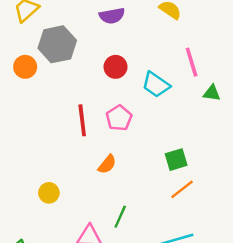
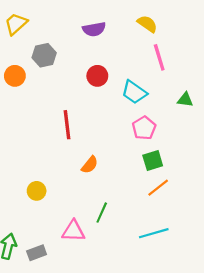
gray hexagon: (57, 44) -> (44, 55), size x0.7
pink line: (192, 62) -> (159, 57), moved
pink pentagon: (119, 118) -> (144, 128), moved

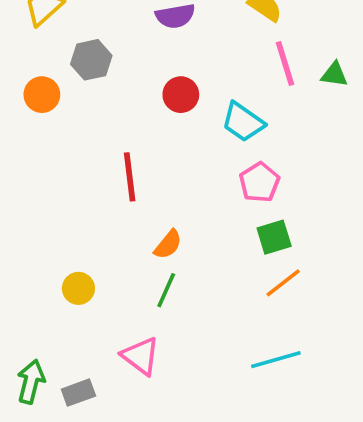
green triangle: (185, 100) -> (334, 74), moved
green line: (102, 213) -> (166, 290), moved
pink triangle: (73, 231) -> (141, 356), turned 35

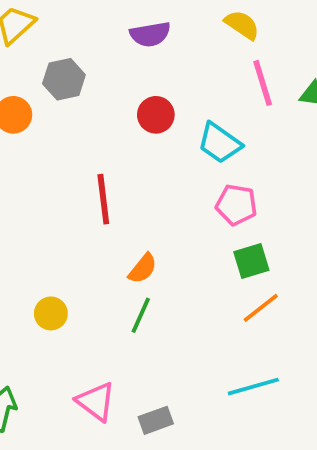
pink pentagon: (259, 182) -> (236, 205), turned -30
pink triangle: (141, 356) -> (96, 402), moved
gray rectangle: (78, 393) -> (156, 420), moved

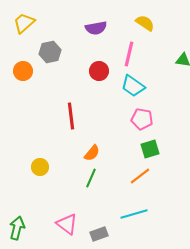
pink line: (263, 83) -> (129, 54), moved, turned 30
orange line: (261, 308) -> (140, 176), moved
yellow circle: (51, 313) -> (40, 167), moved
cyan line: (253, 387) -> (134, 214), moved

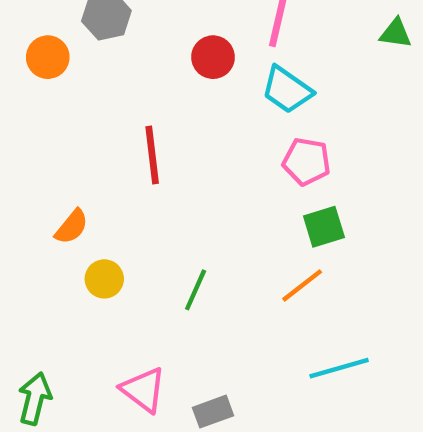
orange semicircle: (92, 153) -> (72, 227), moved
yellow circle: (40, 167) -> (104, 279), moved
cyan line: (134, 214) -> (339, 368), moved

